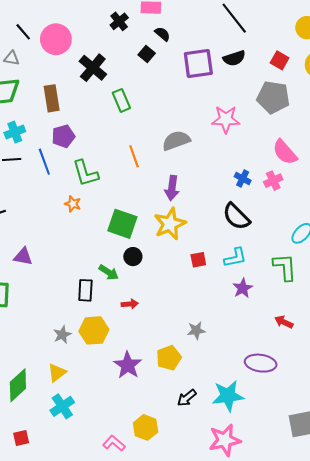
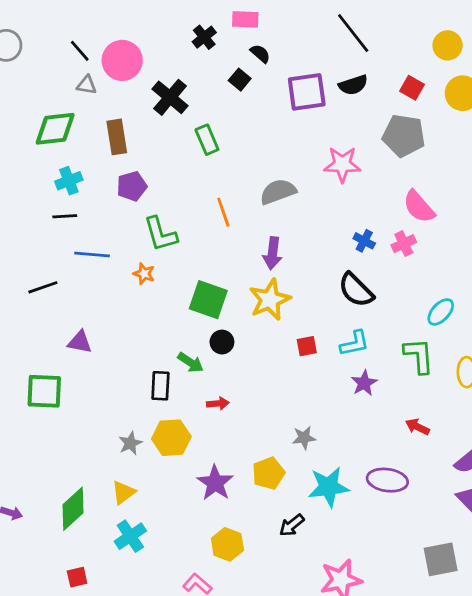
gray triangle: (12, 58) -> (87, 85), moved
blue line: (44, 162) -> (92, 255), moved, turned -65
cyan star: (228, 396) -> (329, 487), moved
yellow hexagon: (146, 427) -> (227, 544), moved

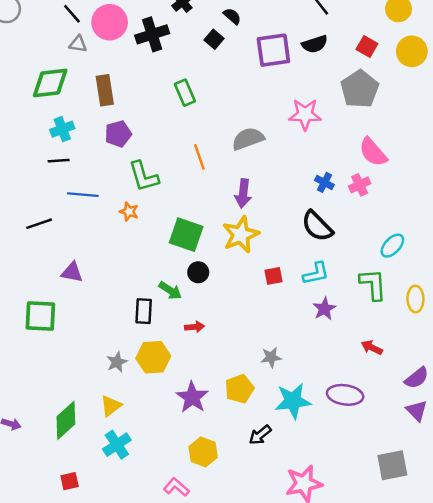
black cross: (170, 97) -> (152, 34), moved, turned 32
gray pentagon: (404, 136) -> (360, 89), turned 30

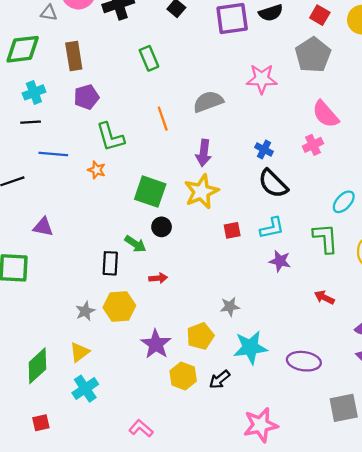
blue cross: (324, 182) -> (264, 149), moved
purple star: (324, 309) -> (280, 261), turned -30
purple ellipse: (345, 395) -> (304, 361), moved
yellow hexagon: (203, 452) -> (183, 376), moved

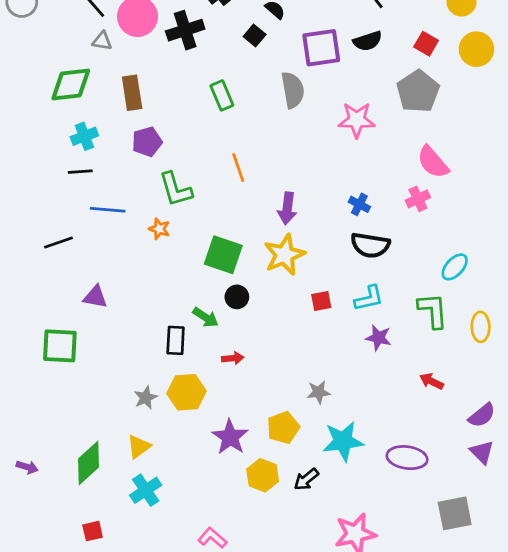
gray semicircle: (208, 102) -> (293, 90), moved, turned 100
black semicircle: (273, 184) -> (370, 245), turned -36

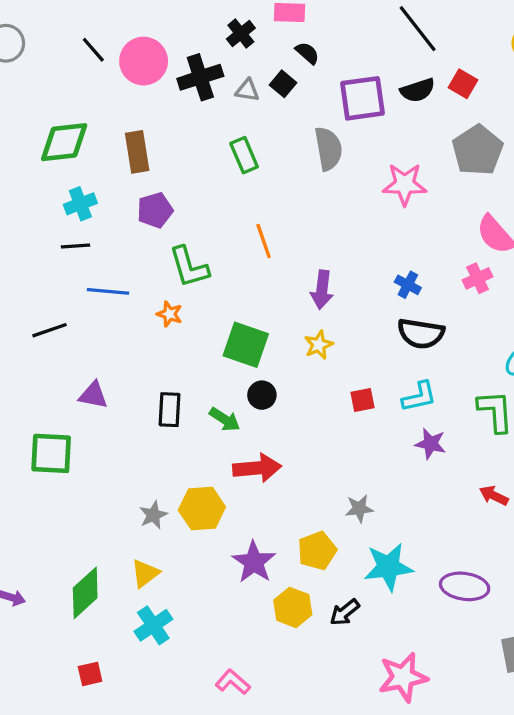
gray triangle: (102, 41) -> (247, 90), moved
red square: (426, 44) -> (463, 84), moved
yellow star: (285, 255) -> (319, 345), size x0.6
black rectangle: (176, 340) -> (170, 410), moved
red arrow: (233, 358) -> (257, 468), size x1.8

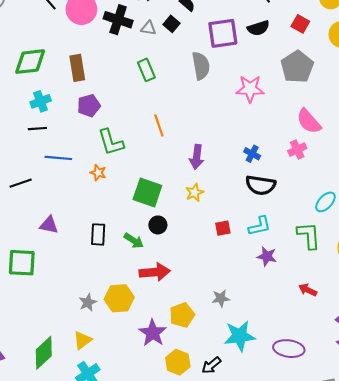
black cross: (200, 77) -> (118, 20), turned 36
red square: (463, 84) -> (300, 24), moved
yellow pentagon: (317, 551) -> (182, 315), moved

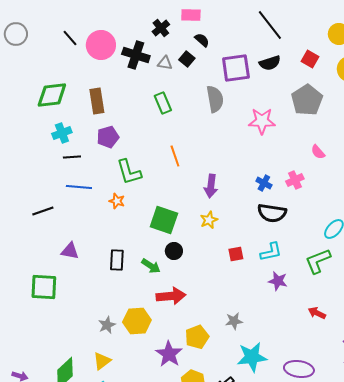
pink semicircle: (309, 121) -> (318, 152), size x0.6
black line: (37, 129) -> (72, 157), moved
pink cross: (297, 150) -> (295, 180), moved
green L-shape: (309, 235) -> (318, 261), turned -108

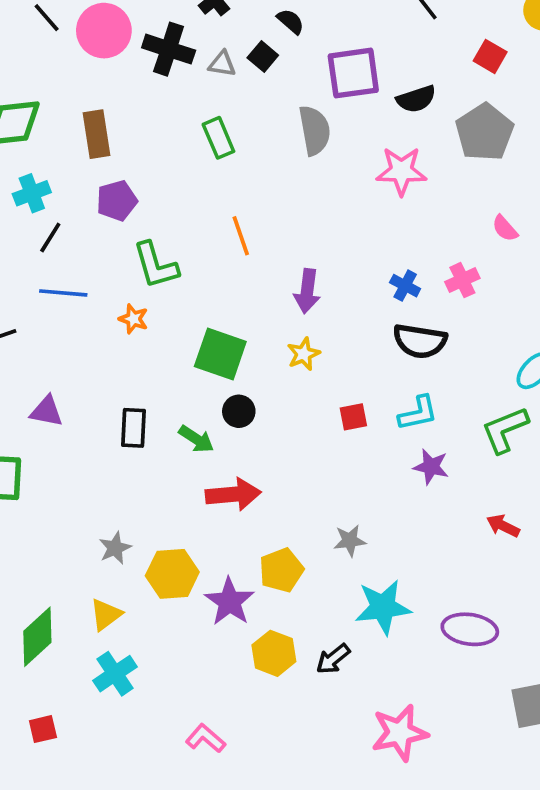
black semicircle: (270, 63) -> (416, 99), moved
black line: (72, 157) -> (50, 238), turned -54
yellow hexagon: (137, 321) -> (172, 574), moved

